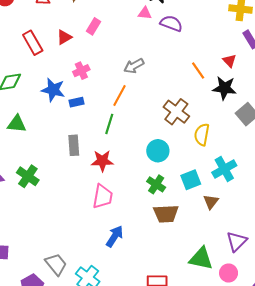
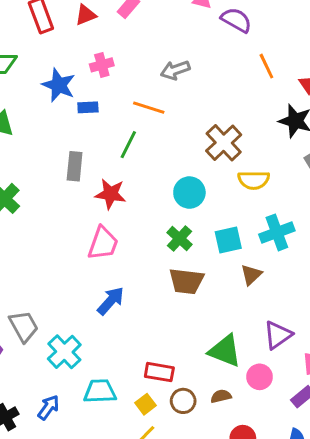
orange line: (198, 70) -> (266, 66), moved
orange line: (119, 95) -> (149, 108), turned 70
yellow semicircle: (202, 135) -> (254, 180), turned -110

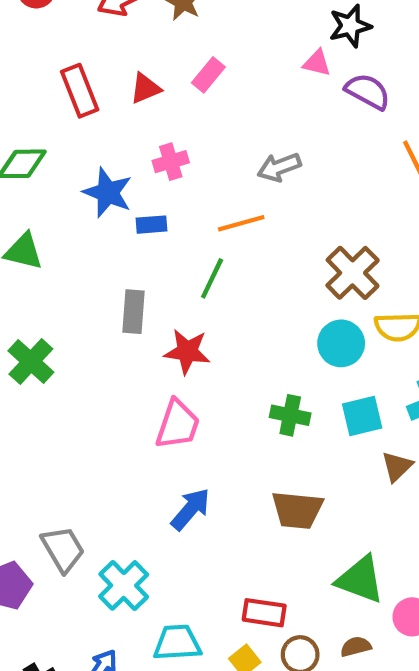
orange line: (149, 108) -> (241, 223), turned -32
cyan circle: (189, 193) -> (341, 343), moved
green cross: (179, 239) -> (290, 415), turned -30
brown trapezoid: (186, 281) -> (297, 510), moved

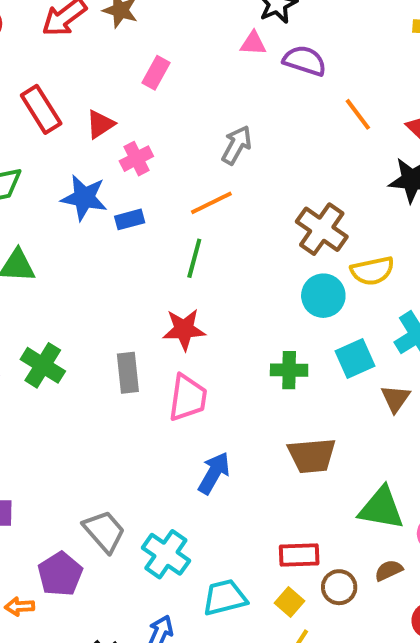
red triangle: (145, 88) -> (100, 124), moved
gray arrow: (279, 167) -> (237, 145), turned 150
gray rectangle: (133, 312) -> (128, 373), moved

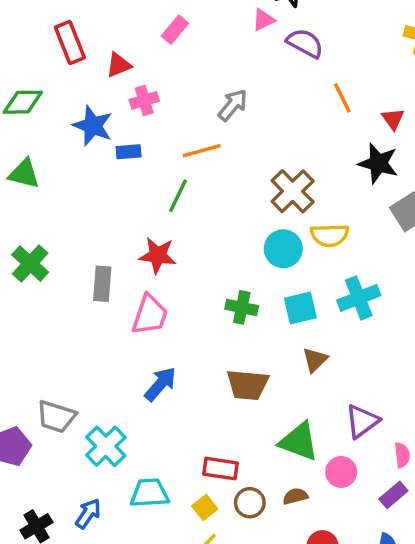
pink triangle: (253, 43) -> (263, 20), turned -40
brown triangle: (395, 399) -> (315, 360), moved
gray trapezoid: (104, 531) -> (56, 417), turned 138

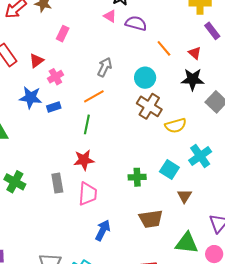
pink triangle: (263, 20) -> (110, 16), turned -48
cyan circle: (283, 249) -> (145, 78), moved
cyan square: (300, 308) -> (169, 169), turned -30

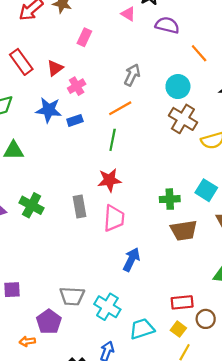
pink triangle: (110, 16) -> (128, 14), moved
brown trapezoid: (151, 219) -> (184, 230), moved

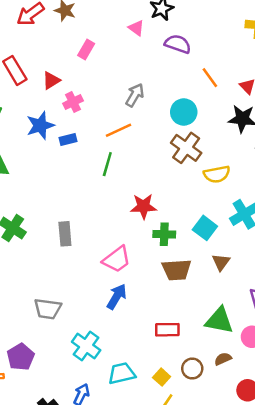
blue star: (49, 110) -> (40, 125), turned -30
red star: (109, 180) -> (143, 206), moved
pink trapezoid: (114, 218) -> (117, 259), moved, turned 44
gray trapezoid: (72, 296) -> (48, 309), moved
red rectangle: (182, 302) -> (167, 330), moved

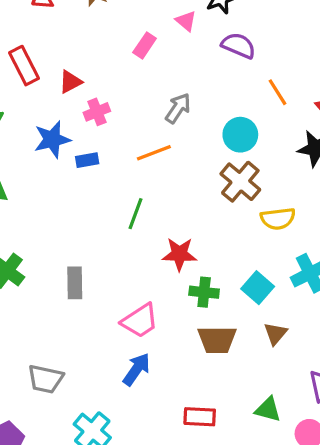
pink rectangle: (86, 49) -> (145, 45), moved
green line: (107, 164) -> (135, 214), moved
green triangle: (219, 320) -> (268, 409), size x0.7

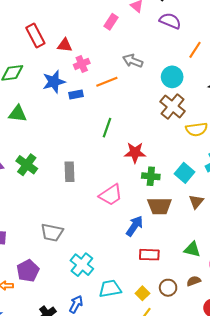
red triangle: (70, 82) -> (65, 45), turned 35
orange line: (277, 92) -> (195, 50), turned 66
gray arrow: (178, 108) -> (133, 61), turned -102
orange line: (154, 153) -> (107, 82), moved
blue arrow: (137, 369) -> (135, 226), moved

